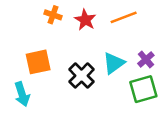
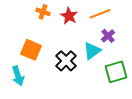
purple cross: (146, 59) -> (108, 36), moved
orange square: (38, 62) -> (31, 50), turned 35

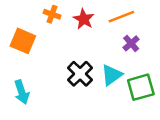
orange square: (31, 50) -> (23, 41), moved
cyan triangle: (92, 51) -> (112, 75), moved

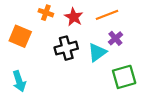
black cross: (80, 74) -> (66, 48), moved, turned 30
cyan triangle: (112, 75) -> (97, 52), moved

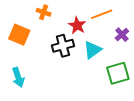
red star: (74, 17) -> (77, 25), moved
purple cross: (115, 38) -> (122, 35), moved

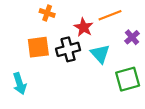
orange square: (19, 35) -> (38, 47), moved, turned -30
cyan triangle: (92, 50) -> (100, 54), turned -36

